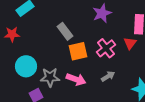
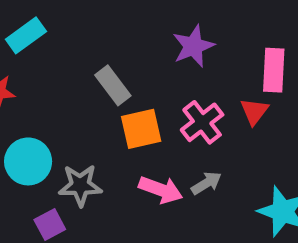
pink arrow: (76, 79) -> (161, 190), moved

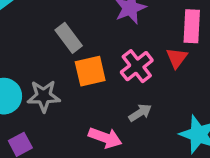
gray star: (80, 185) -> (44, 96), moved
pink arrow: (161, 190) -> (105, 138), moved

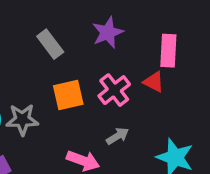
gray rectangle: (69, 38) -> (50, 44), moved
red triangle: (177, 58) -> (154, 82), turned -40

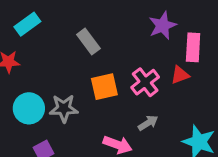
purple star: (108, 33) -> (163, 26), moved
red triangle: (154, 82) -> (180, 75), turned -48

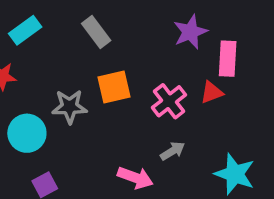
gray rectangle: (88, 42) -> (96, 32), moved
orange square: (104, 87) -> (114, 87), moved
gray star: (64, 108) -> (70, 107), moved

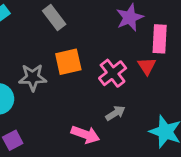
red triangle: (212, 92) -> (147, 66), turned -42

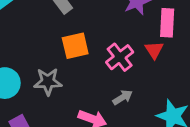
gray star: (33, 77) -> (48, 82), moved

